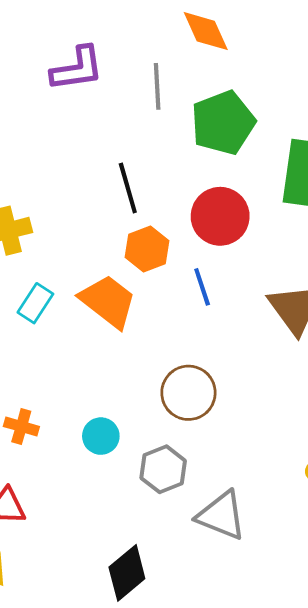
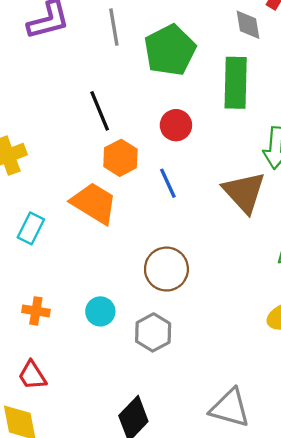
red circle: (220, 216) -> (176, 125), size x0.7
cyan rectangle: (35, 303) -> (31, 228), moved
gray triangle: (221, 516) -> (230, 408), moved

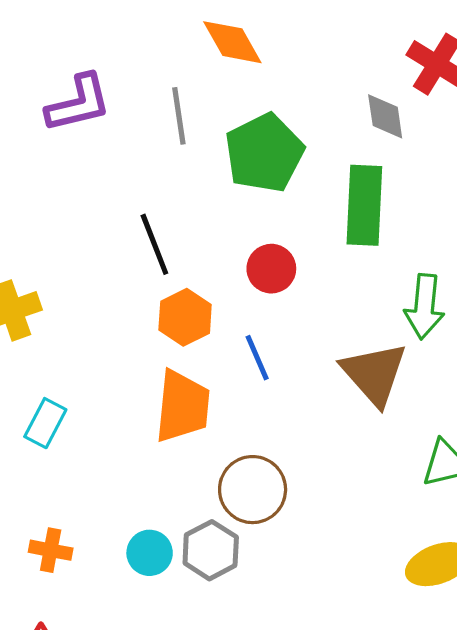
orange trapezoid: (94, 203) -> (182, 406), moved, turned 63
gray hexagon: (153, 332) -> (211, 550), moved

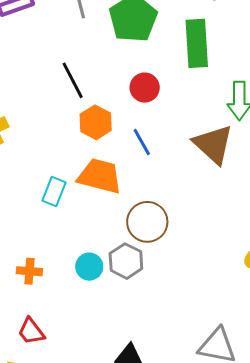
orange trapezoid: (182, 406) -> (100, 176), turned -75
cyan rectangle: (45, 423) -> (54, 192), moved

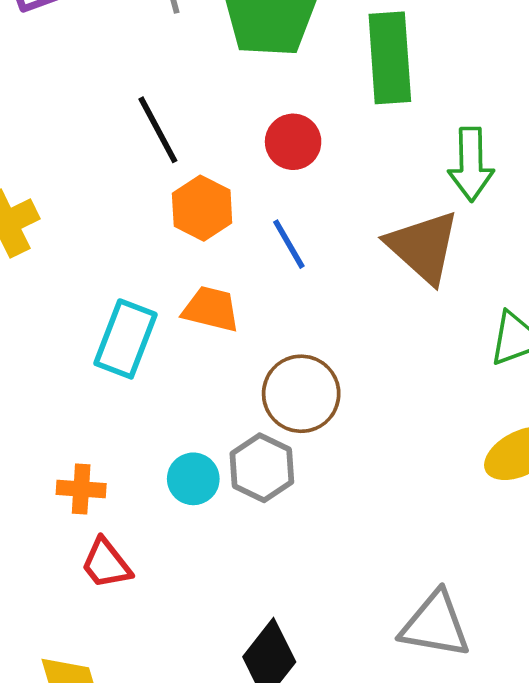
orange trapezoid: (100, 176) -> (211, 309), size x0.7
cyan rectangle: (54, 192) -> (125, 339), size x1.4
red trapezoid: (31, 331) -> (106, 564), moved

